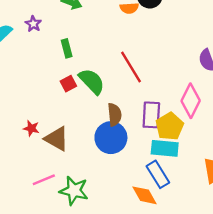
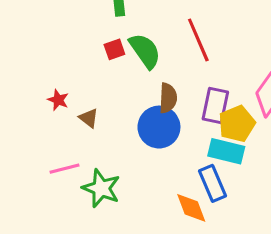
brown triangle: (57, 139) -> (89, 118), size x0.6

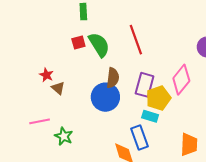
red star: (58, 100) -> (46, 75), moved
cyan rectangle: (226, 151) -> (150, 116), size x0.7
green star: (101, 188) -> (64, 136), size x0.7

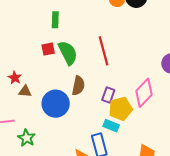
purple rectangle: (145, 85) -> (108, 95), size x0.7
brown triangle: (58, 88) -> (25, 91), turned -40
blue circle: (105, 97) -> (56, 104), moved

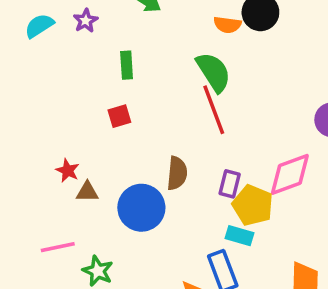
green semicircle: (68, 53) -> (214, 72), moved
pink diamond: (144, 93) -> (290, 174), turned 32
yellow pentagon: (121, 109) -> (253, 205), turned -30

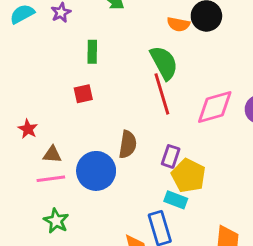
red star: (68, 171) -> (28, 129), moved
pink diamond: (290, 174) -> (215, 107), moved
pink line: (58, 247) -> (51, 179), moved

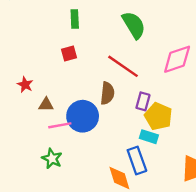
red line: (162, 94) -> (123, 66), moved, turned -36
pink line: (51, 179) -> (60, 125), moved

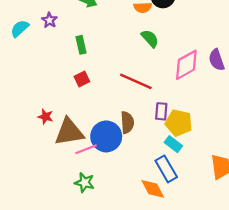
green semicircle: (134, 25) -> (150, 39), moved, size x0.7
brown semicircle: (107, 93) -> (127, 122), moved
brown triangle: (46, 105) -> (69, 132), size x2.0
cyan rectangle: (149, 137) -> (173, 144), turned 30

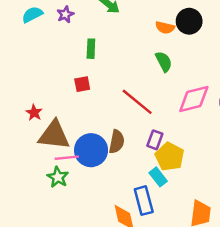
green star: (85, 183) -> (58, 177), moved

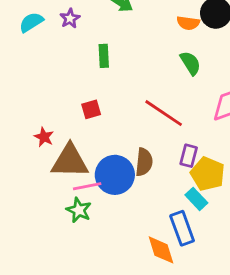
red square: (82, 84) -> (91, 109), moved

